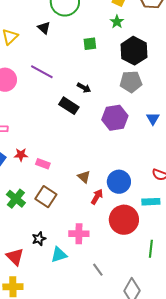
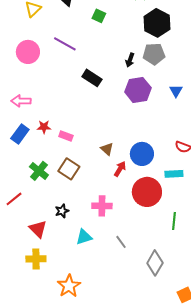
green square: (90, 44) -> (99, 16), moved, turned 32
black arrow: (84, 88) -> (130, 60), moved, turned 80
cyan triangle: (59, 255) -> (84, 237), moved

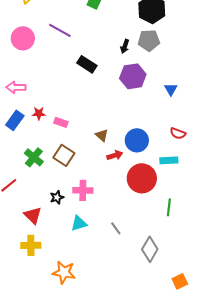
blue triangle: (176, 91) -> (171, 89), moved
red arrow: (120, 169) -> (115, 155), turned 42
pink cross: (102, 206) -> (83, 190), moved
orange star: (69, 286) -> (64, 272), turned -30

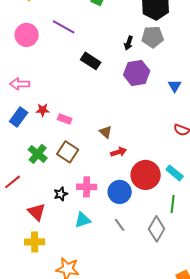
blue circle: (137, 140) -> (120, 192), moved
cyan rectangle: (169, 160) -> (175, 173), moved, turned 42
gray diamond: (150, 249) -> (157, 229), moved

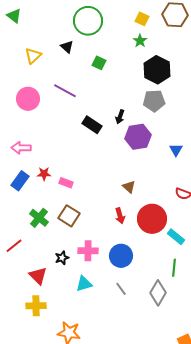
black arrow: (129, 43) -> (120, 117), moved
brown triangle: (106, 132) -> (129, 187), moved
red arrow: (119, 152) -> (120, 216), turned 91
red circle: (146, 175) -> (152, 219), moved

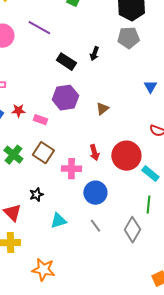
purple hexagon: (138, 137) -> (65, 98), moved
brown triangle: (129, 187) -> (102, 109), moved, turned 40
pink cross: (88, 251) -> (71, 169), moved

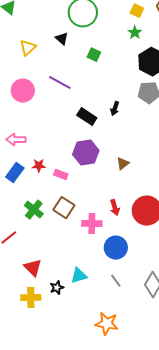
black star: (36, 195) -> (57, 288), moved
orange star: (43, 270) -> (107, 324), moved

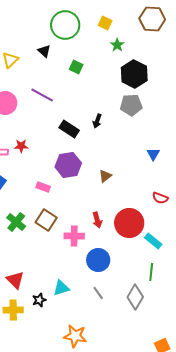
yellow square: (137, 11) -> (105, 23), moved
red star: (39, 166) -> (21, 146), moved
orange star: (107, 324) -> (75, 336), moved

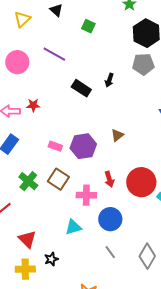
purple hexagon: (68, 165) -> (83, 146), moved
cyan triangle: (61, 288) -> (73, 227), moved

